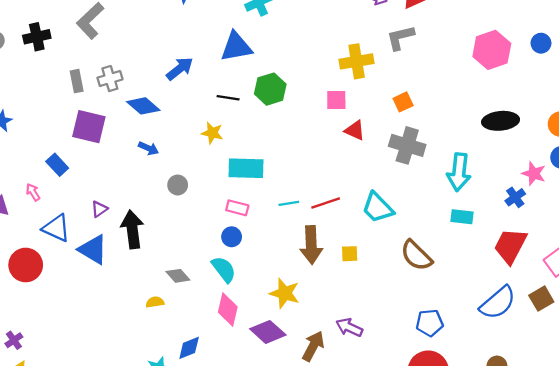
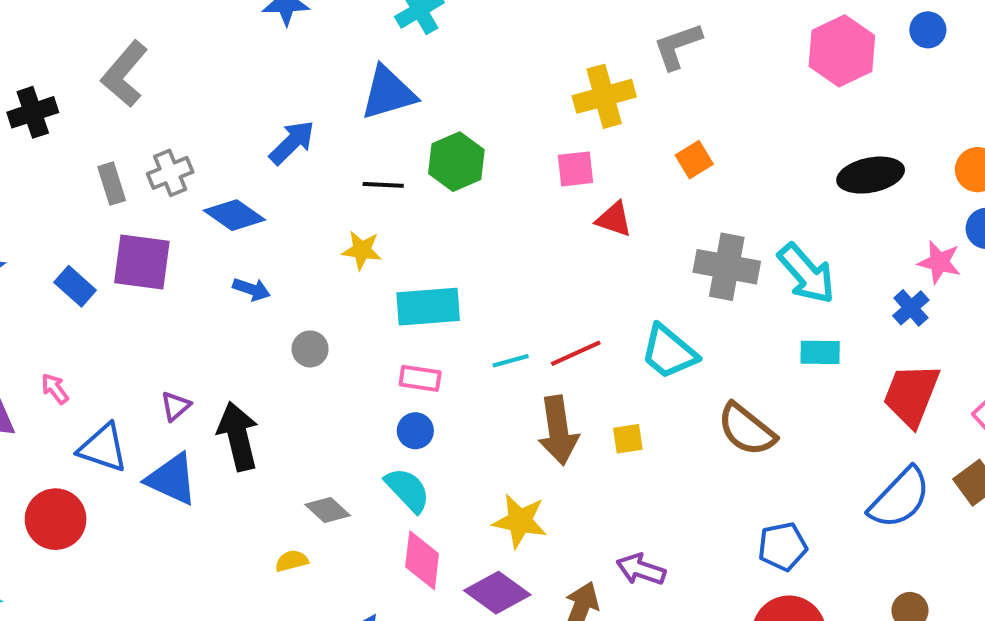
gray cross: (407, 145) -> (727, 267), moved
blue rectangle: (57, 165) -> (75, 286), moved
cyan arrow: (459, 172) -> (806, 274), turned -42

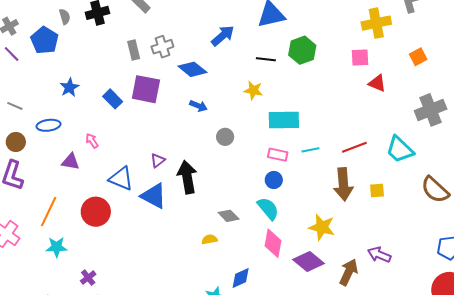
gray cross: (727, 267) -> (431, 110), turned -36
cyan line: (511, 361) -> (310, 150), moved
pink arrow: (55, 389) -> (92, 141), moved

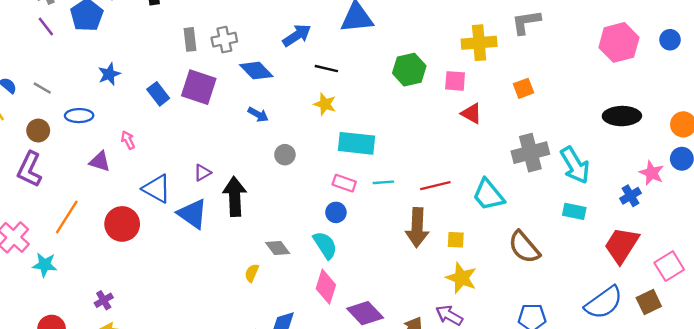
green hexagon: (302, 50) -> (409, 70), moved
black line: (266, 59) -> (326, 69), moved
yellow star: (322, 227) -> (461, 278), moved
yellow semicircle: (209, 239) -> (252, 273), turned -63
cyan star: (57, 247) -> (45, 265), moved

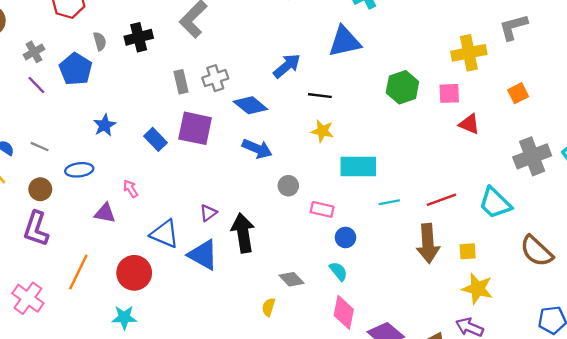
blue arrow: (258, 114) -> (257, 149), size x1.4
pink rectangle: (344, 183) -> (322, 209), moved
cyan semicircle: (325, 245) -> (338, 271), size x0.7
cyan star: (45, 265) -> (124, 317), moved

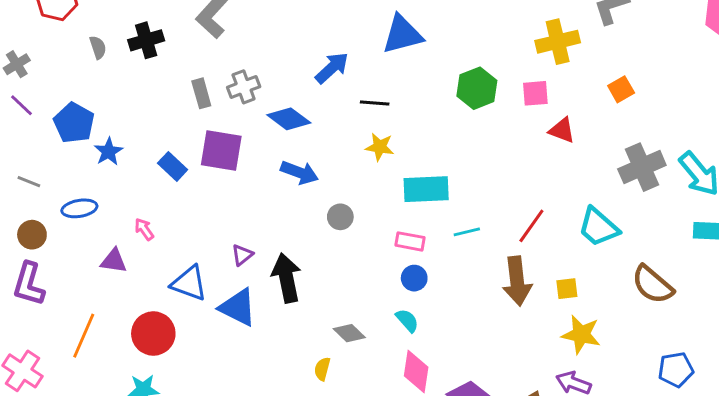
blue pentagon: (76, 69) -> (74, 123), moved
red line: (441, 200) -> (531, 226), turned -32
pink rectangle: (322, 209) -> (410, 241), moved

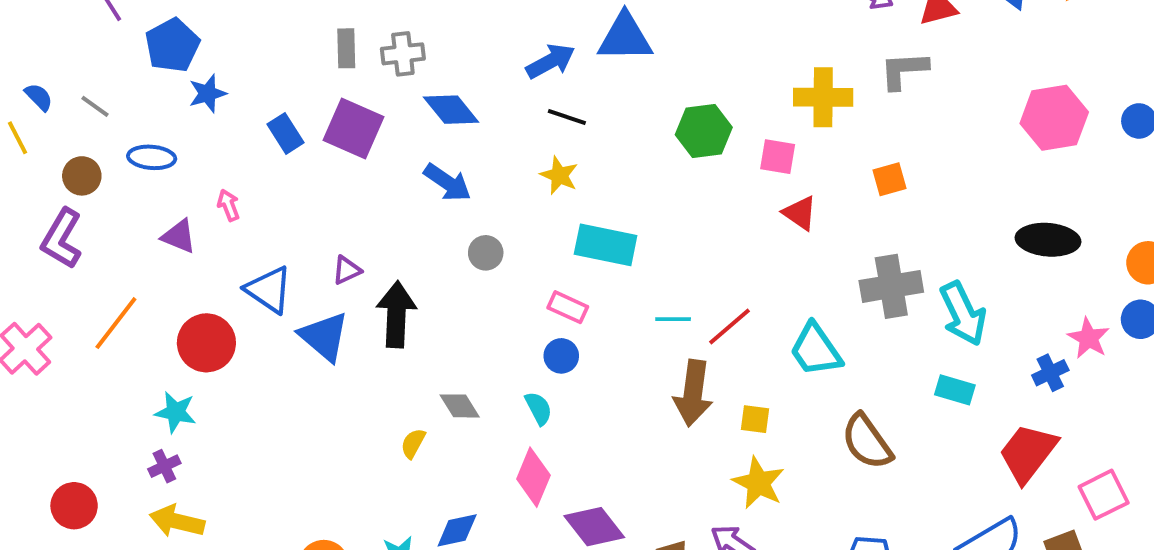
blue arrow: (332, 68) -> (551, 61), moved
cyan line: (467, 232) -> (673, 319), moved

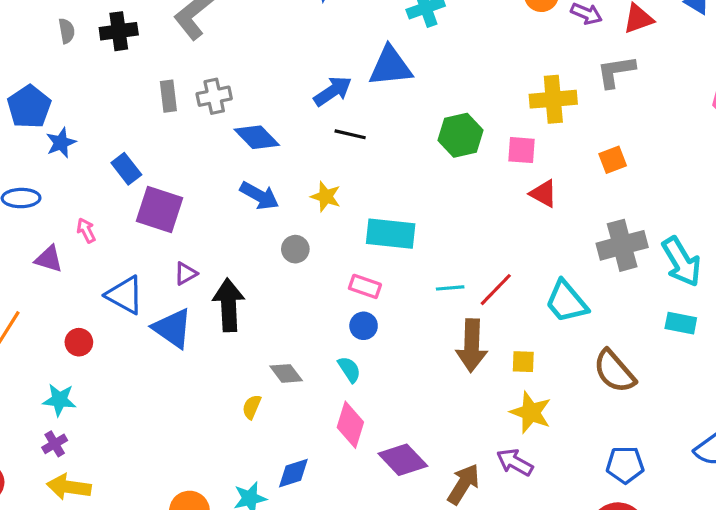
purple square: (353, 128) -> (160, 209), moved
yellow star: (559, 175) -> (326, 197), moved
red circle: (206, 343) -> (79, 342), size x0.6

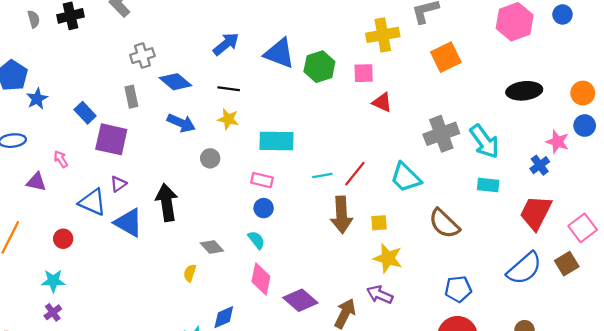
blue triangle: (390, 66) -> (279, 53), moved, turned 32
gray rectangle: (168, 96) -> (131, 97), moved
black line: (350, 134) -> (229, 89), moved
orange square: (613, 160) -> (446, 57), moved, size x1.5
purple triangle: (186, 273) -> (118, 184), moved

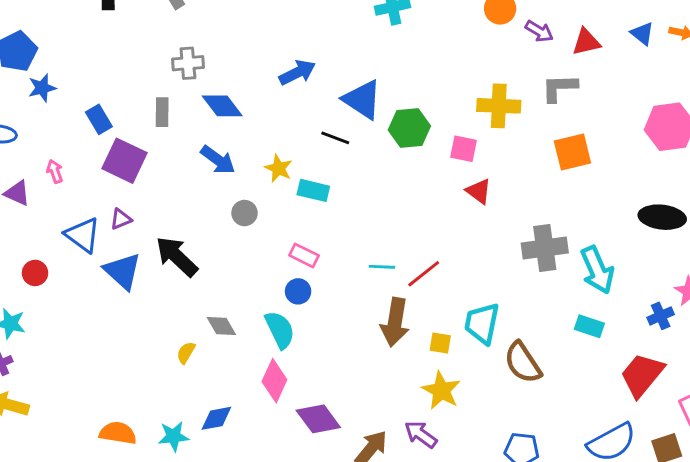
black line: (229, 89) -> (335, 138), moved
cyan rectangle: (277, 141) -> (313, 190), moved, size x0.7
cyan trapezoid: (406, 177) -> (482, 323), moved, turned 44
black arrow: (167, 202) -> (177, 257), turned -51
cyan semicircle: (256, 240) -> (280, 330), size x1.5

